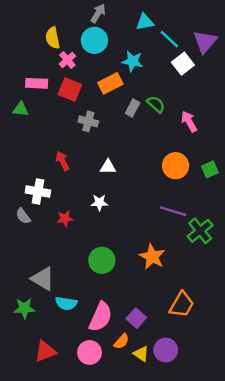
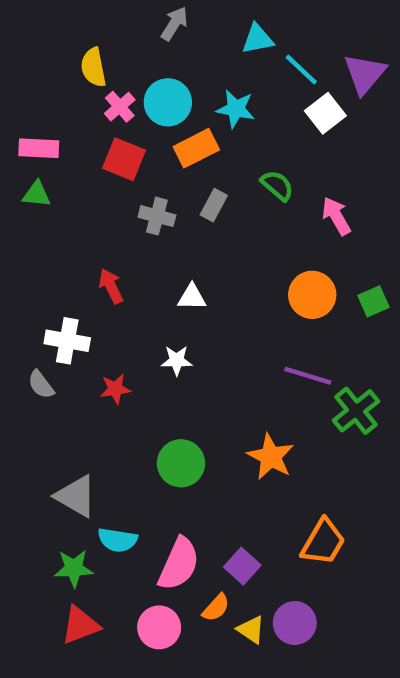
cyan circle: (94, 40) -> (168, 102), moved
pink rectangle: (37, 83) -> (39, 148), moved
gray rectangle: (133, 108) -> (214, 205), moved
green star: (24, 308) -> (74, 568), moved

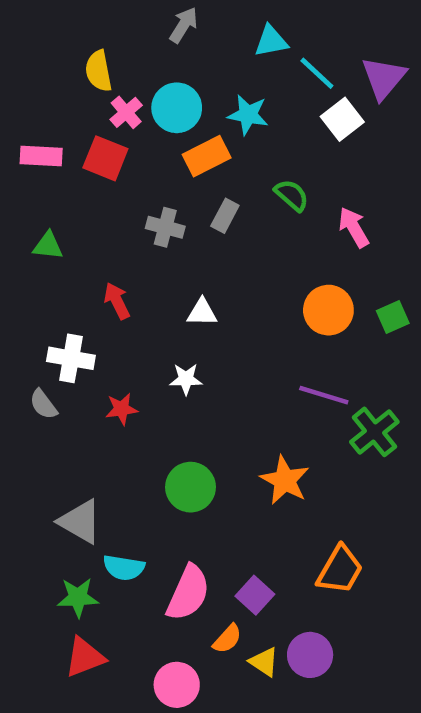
red square: (124, 159) -> (105, 158), moved
green triangle: (37, 194) -> (48, 246), moved
pink circle: (159, 627) -> (177, 685), moved

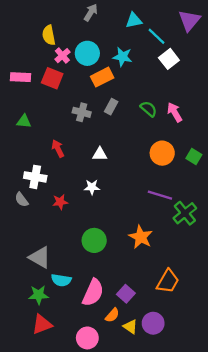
purple triangle: (384, 78) -> (189, 20), moved
green semicircle: (292, 195) -> (149, 109), moved
green square: (393, 317) -> (194, 157), turned -35

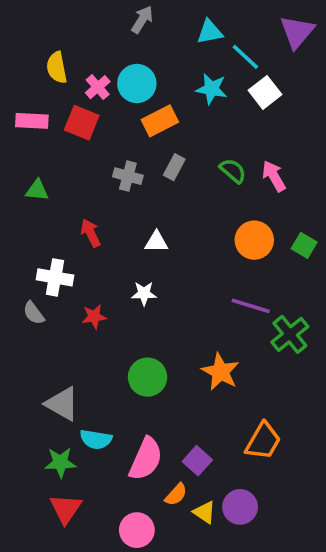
yellow semicircle: (49, 35) -> (57, 68), moved
cyan star: (122, 57) -> (212, 89), moved
red triangle: (42, 324) -> (66, 509), turned -35

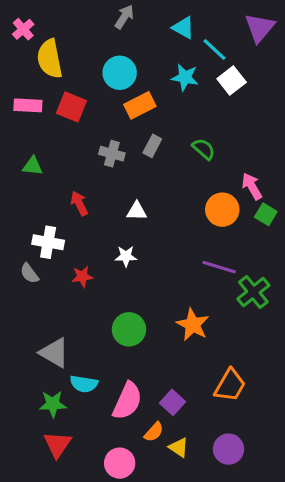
cyan triangle: (210, 32) -> (183, 28), turned 40
yellow semicircle: (57, 68) -> (50, 59), size x1.4
pink cross: (98, 87) -> (23, 29), moved
pink arrow: (274, 176) -> (252, 186), moved
purple circle: (240, 507) -> (228, 449), moved

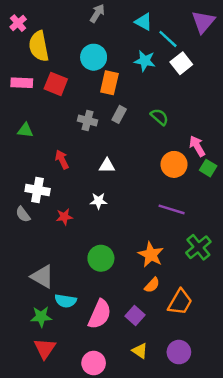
orange rectangle: (140, 105) -> (109, 83), turned -50
green cross: (253, 292) -> (198, 247), moved
orange semicircle: (154, 432) -> (152, 285), moved

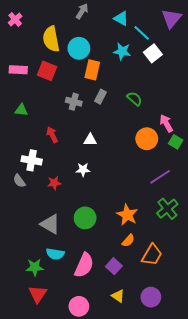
yellow semicircle: (39, 46) -> (51, 39), moved
purple line: (172, 209) -> (160, 177), moved, turned -50
gray triangle: (42, 277) -> (50, 224), moved

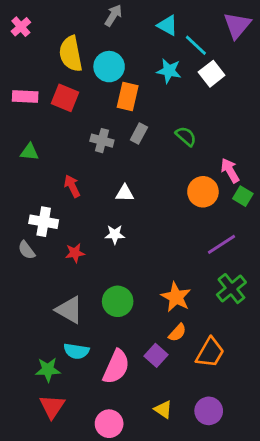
purple square: (114, 266) -> (156, 355), moved

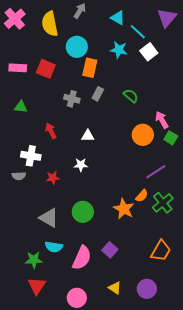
pink cross: (21, 27) -> (15, 19), size x1.5
yellow semicircle: (71, 54) -> (50, 24), moved
gray semicircle: (27, 250) -> (19, 176), turned -56
orange semicircle: (177, 333) -> (142, 196), moved
orange trapezoid: (210, 353) -> (161, 251), moved

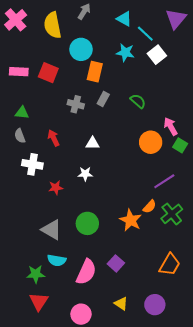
gray semicircle: (19, 176) -> (20, 136), moved, turned 72

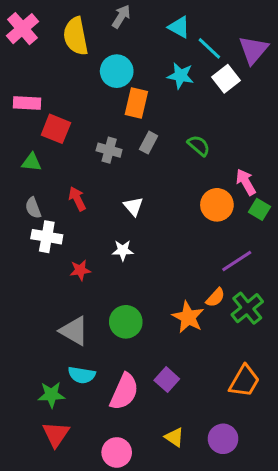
purple triangle: (176, 19) -> (253, 50), moved
red square: (48, 73) -> (56, 129), moved
gray semicircle: (20, 136) -> (33, 208), moved
white triangle: (93, 143) -> (133, 206), turned 48

